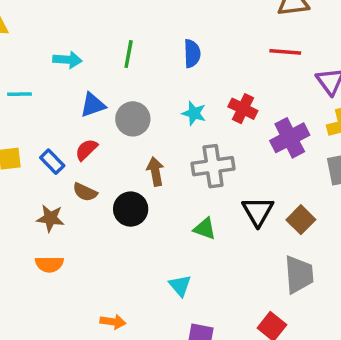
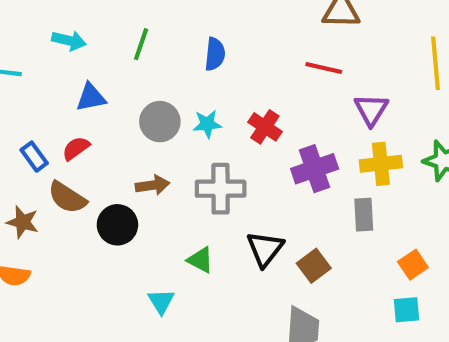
cyan star: (194, 113) -> (207, 124), turned -30
gray circle: (133, 119) -> (160, 122), moved
brown arrow: (155, 171) -> (153, 185), turned 84
brown semicircle: (85, 192) -> (67, 197), size x1.4
cyan triangle: (180, 286) -> (161, 301), moved

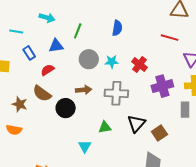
green line: (141, 44) -> (78, 31), moved
blue rectangle: (34, 157) -> (29, 53), moved
green triangle: (200, 260) -> (105, 127), turned -40

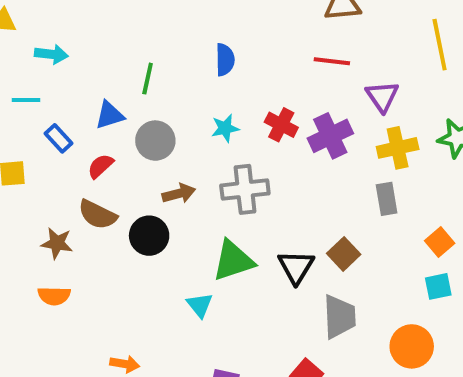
cyan arrow: (47, 18) -> (51, 54), moved
gray circle: (89, 59) -> (155, 141), moved
purple cross: (162, 86) -> (330, 136), moved
black triangle: (136, 124) -> (296, 267), moved
green triangle: (105, 127) -> (233, 261), size x1.6

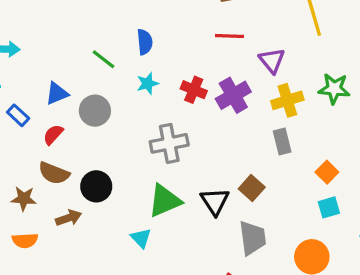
green line: (148, 79) -> (104, 59), moved, turned -60
cyan star: (225, 128) -> (148, 84), moved
brown arrow: (179, 193) -> (69, 218), moved

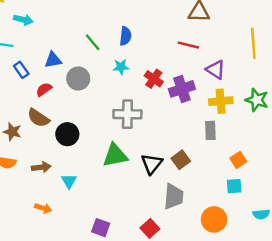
purple triangle: (272, 61) -> (216, 70), turned -30
brown arrow: (69, 218) -> (41, 167), moved
cyan triangle: (141, 238) -> (69, 181), moved

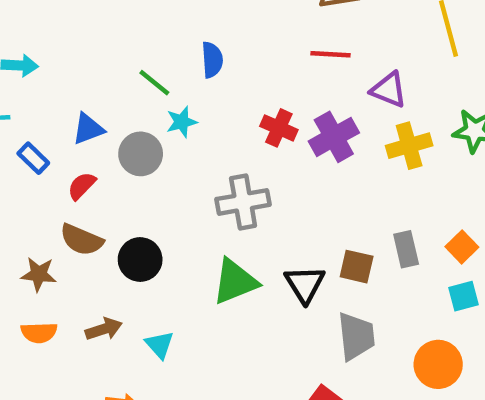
cyan star: (121, 67) -> (182, 122), moved
gray rectangle: (210, 130) -> (406, 249), moved
brown square: (181, 160) -> (357, 267), turned -30

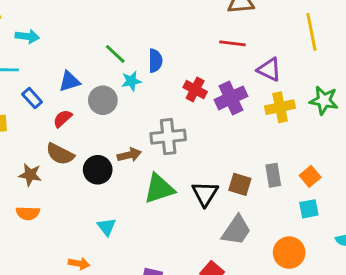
blue semicircle: (212, 60) -> (155, 61), moved
brown arrow: (104, 329) -> (129, 155), moved
gray trapezoid: (356, 336) -> (236, 230), turned 36

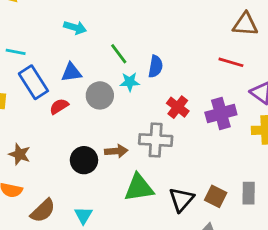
cyan arrow: (27, 36) -> (75, 28), moved
red cross: (195, 90) -> (178, 107), moved
blue rectangle: (32, 98) -> (33, 82), size x1.6
brown semicircle: (60, 154) -> (43, 211), moved, turned -80

